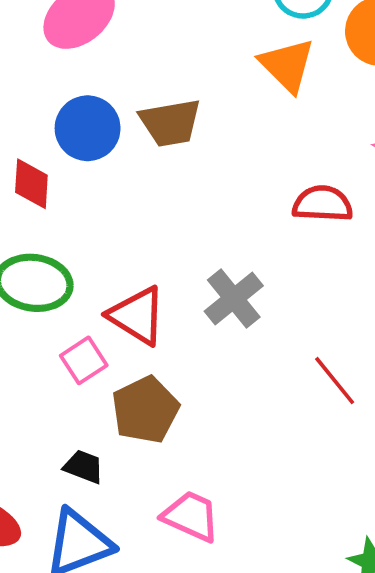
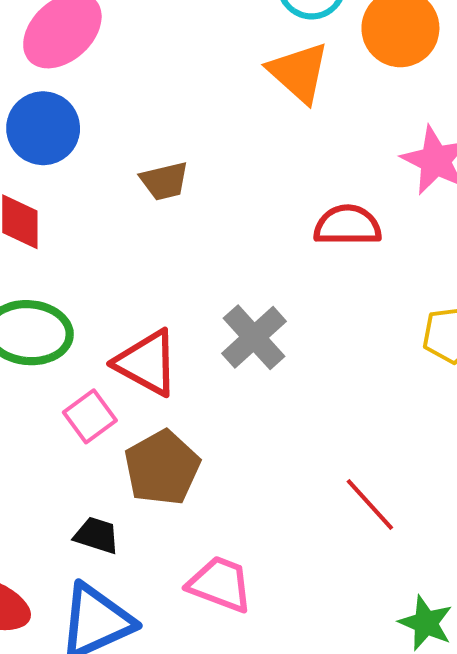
brown trapezoid: (170, 123) -> (164, 181), moved, size x0.7
blue circle: (88, 128) -> (43, 128), moved
red line: (335, 381) -> (370, 505), moved

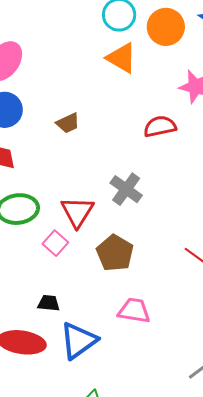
red triangle: (147, 363) -> (77, 212), turned 45
brown pentagon: (162, 468) -> (115, 253), moved
black trapezoid: (97, 535) -> (49, 303), moved

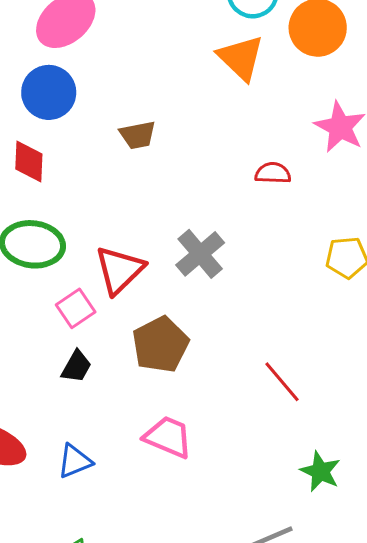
red semicircle: (160, 126) -> (273, 173), size x0.7
black trapezoid: (49, 303) -> (76, 367), moved, turned 100
blue triangle: (78, 341) -> (75, 461), size x0.6

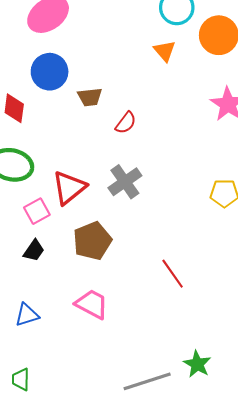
orange triangle: (241, 58) -> (165, 51), size x0.7
blue circle: (49, 92) -> (50, 72), moved
red semicircle: (273, 173) -> (126, 123), moved, turned 120
green star: (320, 471) -> (197, 364), moved

